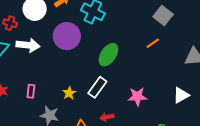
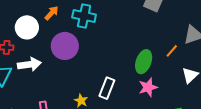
orange line: (153, 43) -> (172, 51), moved
green ellipse: (108, 55) -> (144, 62), moved

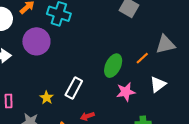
pink star: (148, 87) -> (126, 92), moved

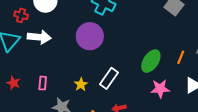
purple circle: (36, 41) -> (90, 36), moved
orange line: (142, 58) -> (181, 57), turned -32

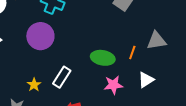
green ellipse: (151, 61) -> (103, 58), turned 70

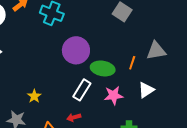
purple circle: (40, 36) -> (76, 50), moved
white rectangle: (62, 77) -> (82, 90), moved

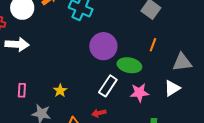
gray triangle: (156, 51) -> (182, 62), moved
orange line: (132, 63) -> (153, 45), moved

